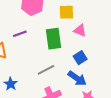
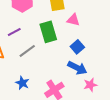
gray line: (46, 70) -> (27, 51), moved
blue star: (11, 84) -> (22, 83), moved

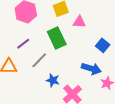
blue square: (77, 47) -> (103, 45), moved
blue star: (22, 83) -> (53, 80), moved

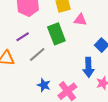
blue arrow: (91, 69) -> (88, 67), turned 66
blue star: (53, 80) -> (44, 85), moved

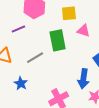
purple line: (23, 37) -> (18, 29), moved
blue star: (44, 85) -> (21, 83), moved

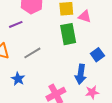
pink triangle: (84, 31) -> (85, 16), moved
green rectangle: (58, 40) -> (68, 34), moved

